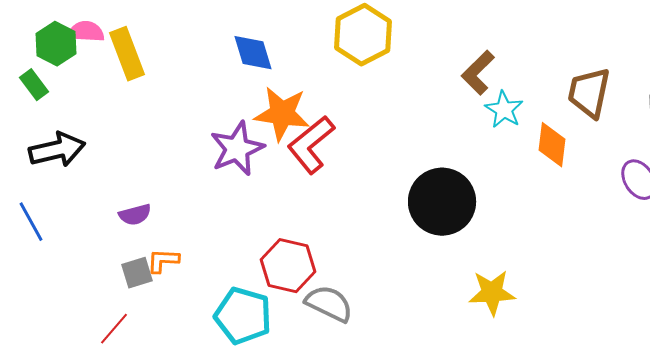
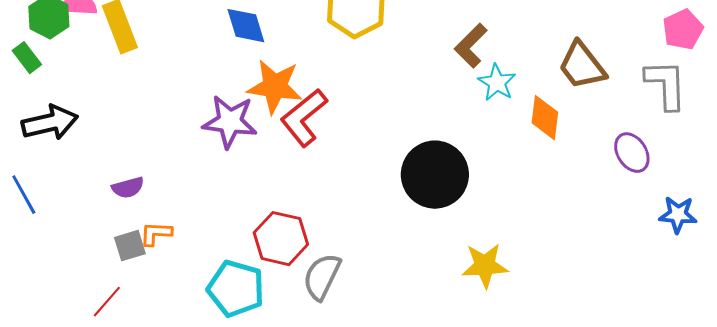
brown trapezoid: (589, 93) -> (582, 66), turned -50
purple star: (237, 149) -> (230, 122), turned 30
gray semicircle: (329, 304) -> (322, 277), turned -90

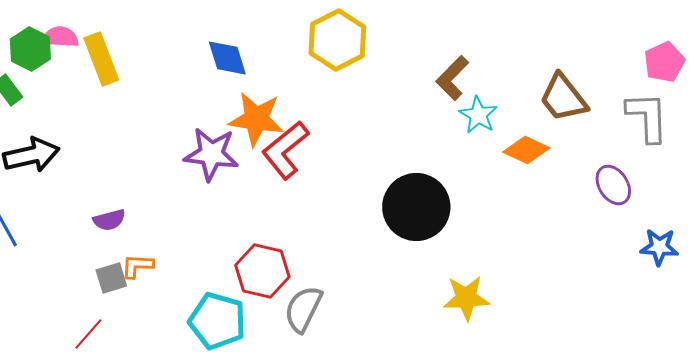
orange diamond: (545, 118) -> (526, 150), turned -72

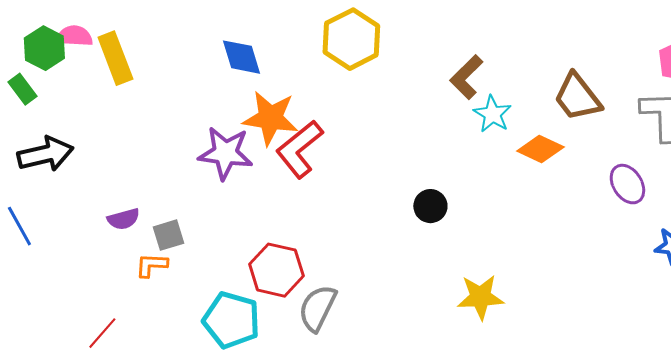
black circle: (416, 207) -> (430, 206), size x0.5
gray square: (111, 278) -> (168, 235), moved

